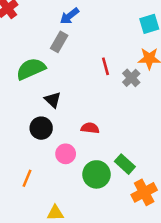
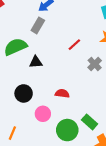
red line: (105, 66) -> (74, 45), turned 64
gray cross: (131, 78) -> (95, 64), moved
black triangle: (53, 100) -> (36, 62), moved, turned -48

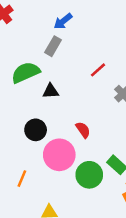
red semicircle: (62, 93) -> (83, 130), turned 48
pink circle: (43, 114) -> (59, 155), size x1.6

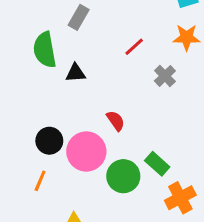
green semicircle: (26, 72) -> (45, 50), turned -76
black circle: (36, 130) -> (49, 141), moved

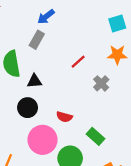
red semicircle: (116, 121) -> (64, 117), turned 140
black circle: (49, 141) -> (28, 108), moved
green rectangle: (157, 164) -> (95, 136), moved

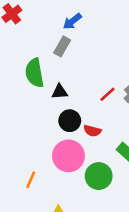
red line: (78, 62) -> (107, 94), moved
black circle: (28, 108) -> (70, 121), moved

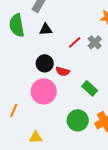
black triangle: (60, 92) -> (46, 29), moved
green circle: (99, 176) -> (78, 120), moved

